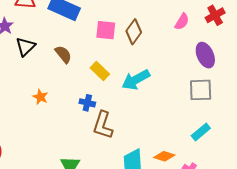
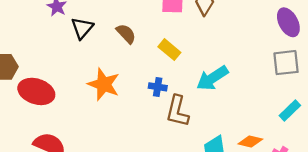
cyan arrow: (136, 80) -> (212, 78), moved
orange star: (40, 97) -> (104, 84), size x1.8

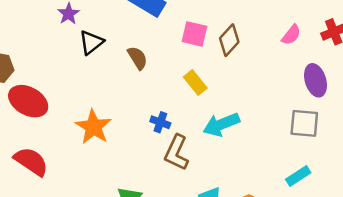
yellow rectangle: (169, 50) -> (195, 83), moved
orange star: (104, 84) -> (93, 127), moved

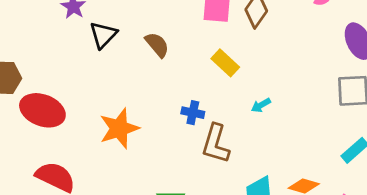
cyan arrow: (221, 124) -> (261, 105), size x0.5
orange star: (93, 127) -> (119, 128), turned 30

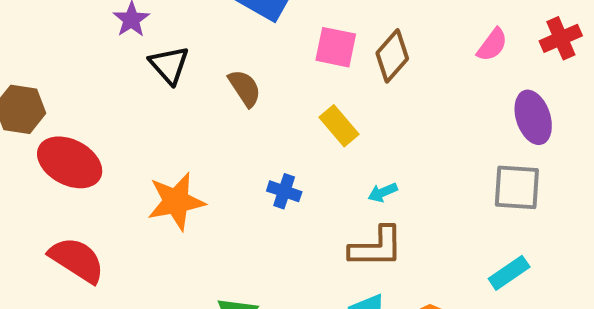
black triangle: (103, 35) -> (169, 65), turned -32
brown L-shape: (216, 144) -> (376, 247), moved, turned -114

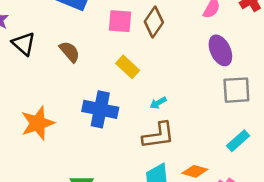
purple ellipse: (533, 117) -> (220, 50), moved
blue cross: (284, 191) -> (100, 109), size x1.8

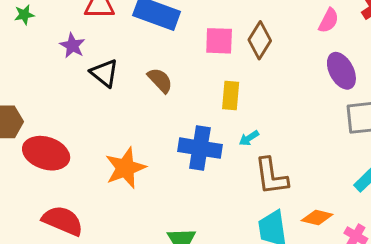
yellow rectangle: (128, 67) -> (231, 95), turned 55
cyan arrow: (158, 103) -> (249, 138), moved
brown L-shape: (158, 135) -> (271, 176), turned 92

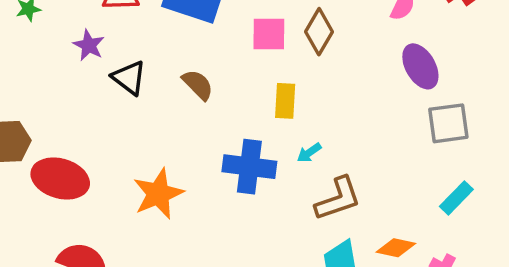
brown L-shape: (271, 176) -> (338, 199), turned -99

